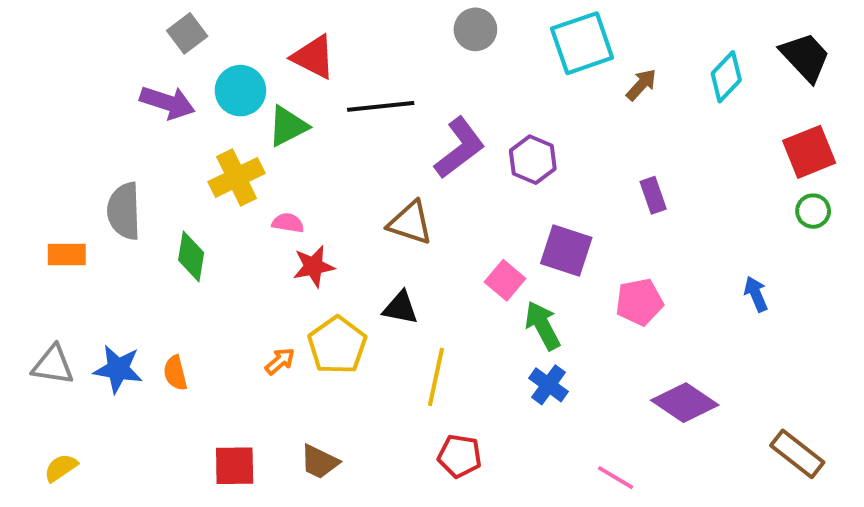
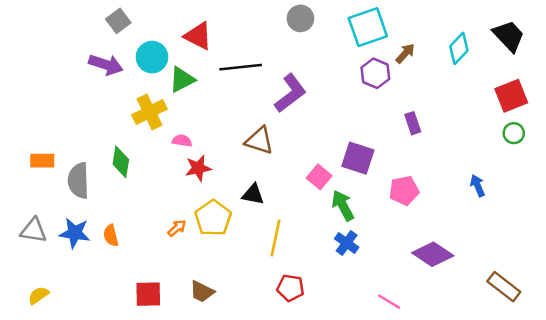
purple hexagon: (533, 160) -> (375, 73), moved
gray semicircle: (124, 211) -> (78, 181), moved

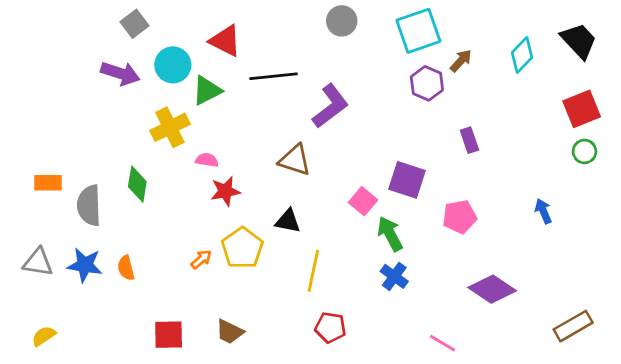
brown rectangle: (504, 287) -> (573, 326), turned -68

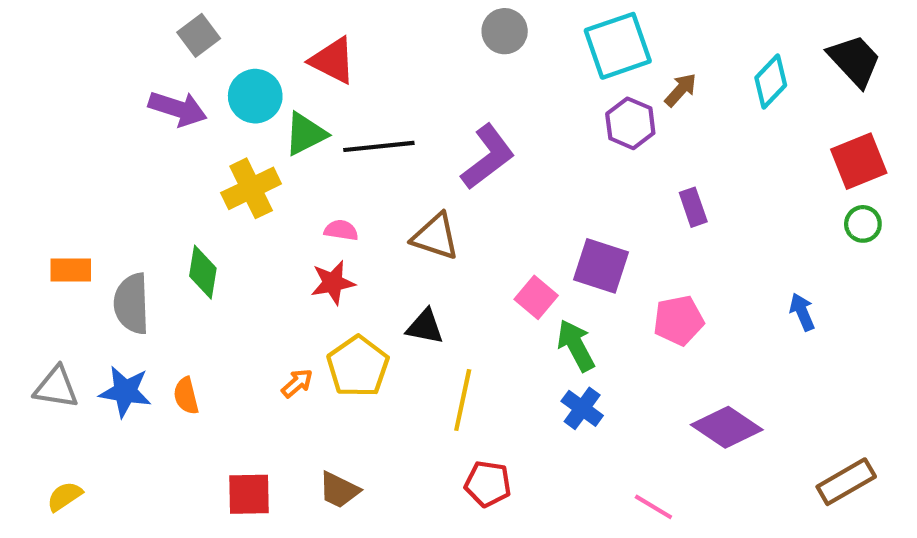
black line: (274, 76) -> (379, 146), moved
pink semicircle: (207, 160) -> (341, 230), moved

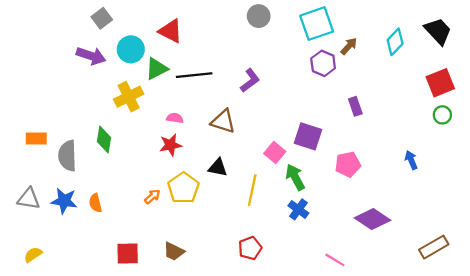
purple L-shape: (488, 157) -> (250, 81), size x0.7
yellow line: (463, 400) -> (252, 190), moved
red pentagon: (488, 484) -> (250, 248), turned -30

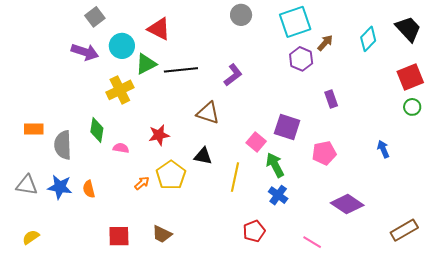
pink semicircle: (175, 118) -> (121, 148), moved
red pentagon: (250, 248) -> (254, 231), moved

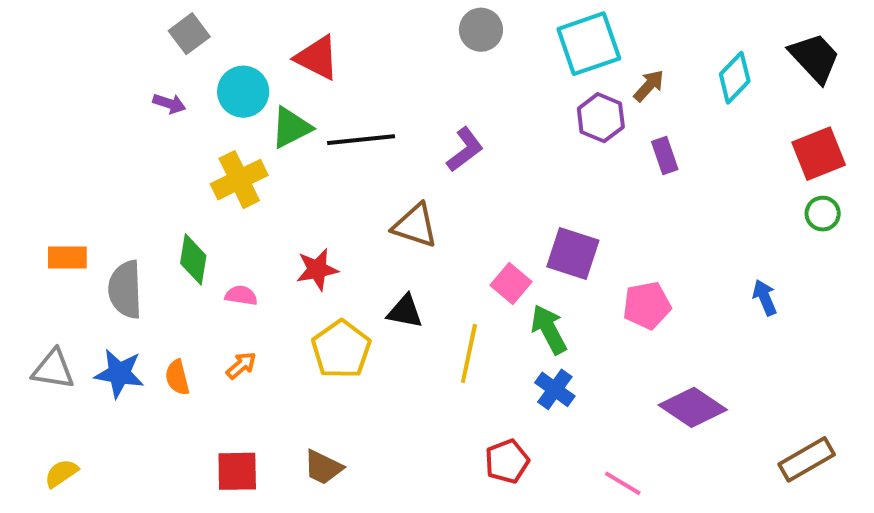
purple arrow: (85, 52) -> (169, 104), size x0.6
purple rectangle: (331, 99) -> (665, 156), moved
orange arrow: (142, 183) -> (241, 365), moved

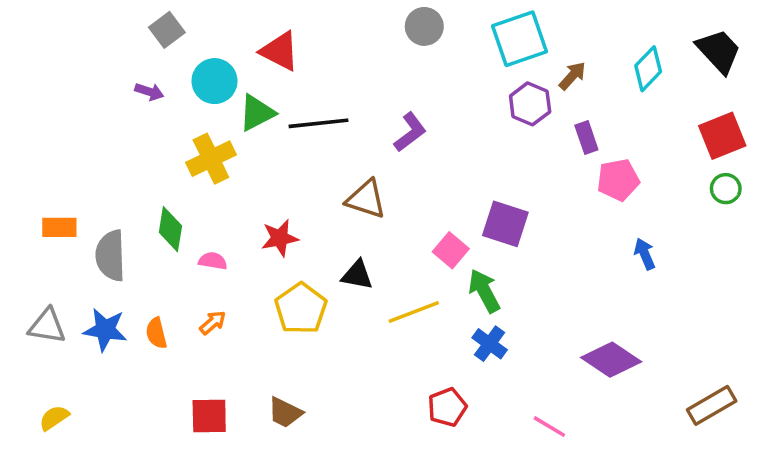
blue arrow: (765, 297) -> (645, 254), moved
pink pentagon: (647, 305) -> (618, 180), moved
yellow line: (469, 353) -> (414, 312), turned 57

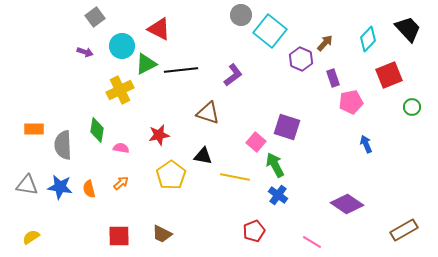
cyan square: (519, 39) -> (270, 31), moved, turned -32
red square: (722, 136) -> (389, 75), moved
yellow line: (414, 312) -> (235, 177), turned 32

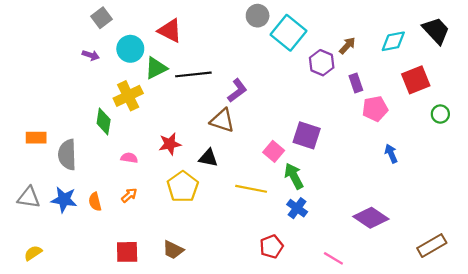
cyan diamond: (368, 39) -> (393, 41), turned 35
purple L-shape: (233, 75) -> (237, 90), moved
green diamond: (97, 130) -> (104, 121), moved
black triangle: (203, 156) -> (208, 158), moved

